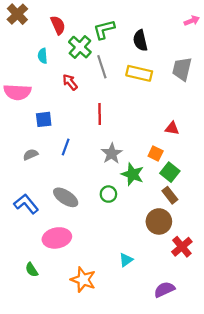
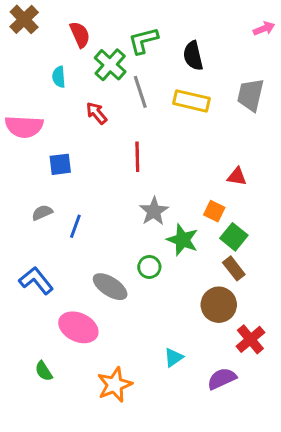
blue line: (66, 147) -> (75, 226), moved
gray ellipse: (66, 197) -> (110, 287), moved
pink ellipse: (57, 238) -> (78, 327), turned 36
orange star: (83, 280) -> (115, 385), turned 30
purple semicircle: (164, 290) -> (222, 379), moved

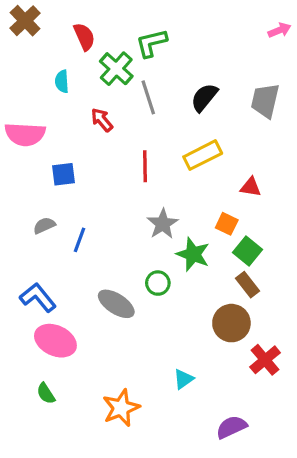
black semicircle: (193, 56) -> (204, 97), moved, turned 52
yellow rectangle: (192, 101) -> (203, 155), moved, turned -40
pink ellipse: (78, 327) -> (55, 341), moved
purple semicircle: (222, 379) -> (231, 427), moved

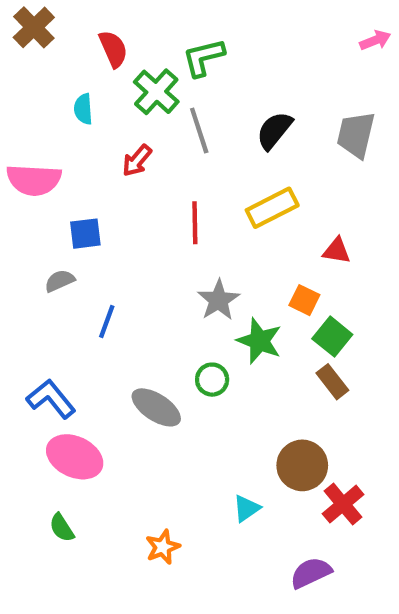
red arrow: (102, 120) -> (137, 161), turned -100
gray semicircle: (44, 225) -> (60, 281), moved
brown circle: (231, 323) -> (302, 465), moved
red cross: (265, 360) -> (343, 504), moved
orange star: (121, 408) -> (163, 547), size x0.7

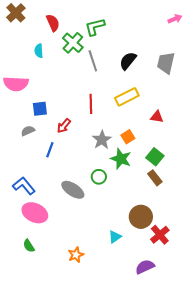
red arrow: (137, 161) -> (64, 126), moved
orange square: (304, 300) -> (128, 137), moved, turned 32

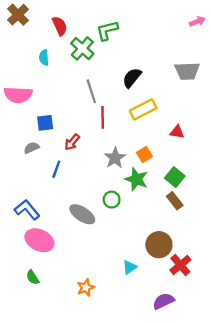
gray line: (93, 61) -> (91, 91), moved
black semicircle: (128, 61) -> (132, 78), moved
gray trapezoid: (166, 63) -> (187, 71), turned -105

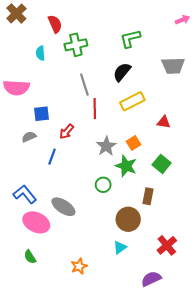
green L-shape: (107, 30) -> (130, 39), moved
green cross: (82, 48) -> (76, 45), turned 35
brown rectangle: (175, 201) -> (148, 196), moved, turned 49
gray ellipse: (82, 214) -> (63, 207), moved
brown circle: (159, 245) -> (128, 219), moved

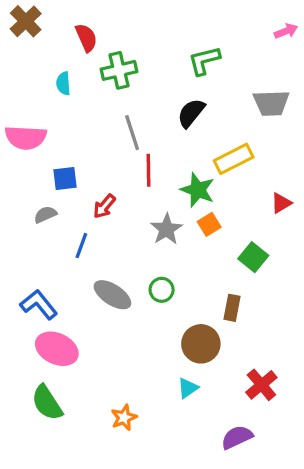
yellow rectangle: (132, 101) -> (234, 159), moved
red triangle: (164, 122) -> (281, 203), moved, turned -40
green star: (126, 166) -> (198, 190), moved
gray ellipse: (63, 207) -> (112, 295), moved
green semicircle: (30, 257) -> (47, 403), size x1.6

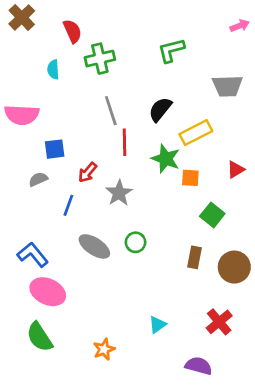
black semicircle: (191, 113) -> (160, 109), moved
orange square: (209, 224) -> (190, 178), moved, turned 36
gray star: (166, 229) -> (119, 193), moved
brown circle: (201, 344) -> (234, 267), moved
purple semicircle: (237, 437) -> (199, 366), turned 40

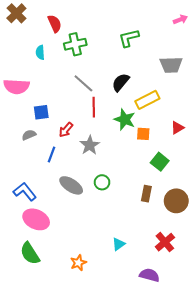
gray line: (111, 111) -> (83, 83), turned -30

